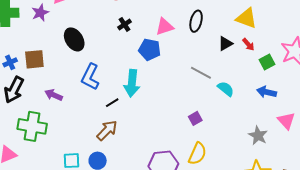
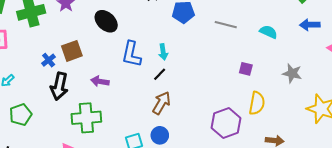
gray line: (201, 73) -> (226, 25), moved
cyan arrow: (132, 83) -> (163, 52), moved, size x0.6
purple square: (195, 118) -> (246, 69), turned -32
gray star: (258, 136) -> (292, 73), moved

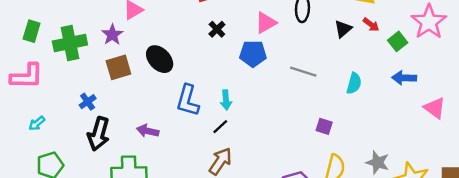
cyan semicircle: (268, 32) -> (354, 83), turned 78
brown square: (72, 51) -> (118, 67), moved
gray star: (292, 73) -> (378, 162), moved

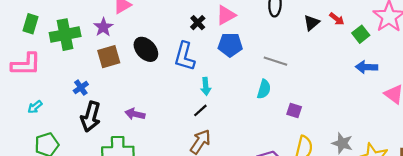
pink triangle: (266, 23) -> (226, 15), moved
cyan semicircle: (354, 83) -> (264, 89), moved
blue L-shape: (188, 101) -> (185, 56), moved

